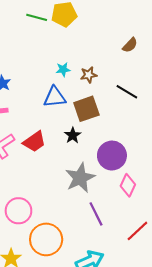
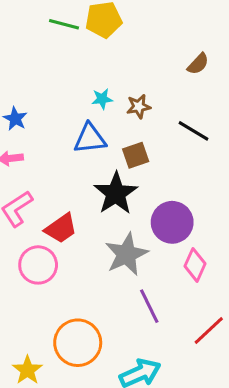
brown square: (86, 109) -> (136, 155), size x0.7
black star: (73, 135) -> (116, 193), size x1.8
red trapezoid: (34, 142) -> (61, 228), moved
pink circle: (18, 211) -> (38, 265), moved

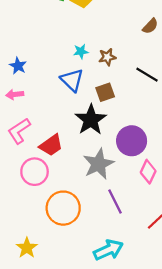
blue triangle: (90, 139) -> (72, 80), turned 50
orange circle: (78, 343) -> (63, 208), moved

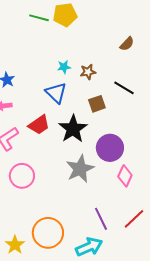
brown square: (105, 92) -> (97, 104), moved
red trapezoid: (51, 145) -> (39, 125), moved
purple line: (115, 201) -> (101, 219), moved
orange circle: (63, 208) -> (48, 233), moved

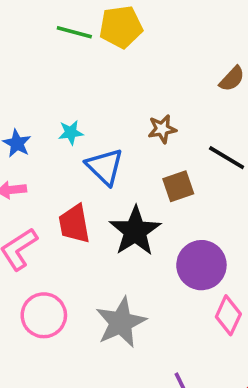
cyan star: (64, 67) -> (71, 133), moved
red trapezoid: (39, 125) -> (74, 224), turned 115
gray star: (80, 169) -> (121, 322), moved

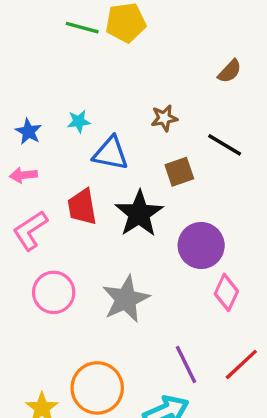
blue triangle: (105, 167) -> (111, 153), turned -33

